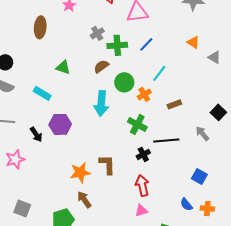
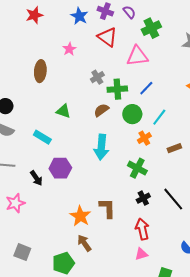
green circle: (124, 82) -> (132, 114), moved
black line: (166, 140) -> (173, 199), moved, turned 55
orange star: (80, 172) -> (80, 216), turned -30

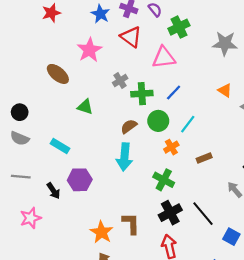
pink star: (69, 49) -> (89, 50), size x1.6
brown ellipse: (40, 71) -> (58, 74), turned -55
brown semicircle: (101, 110) -> (129, 126), moved
green triangle: (63, 111) -> (85, 107), moved
black cross: (143, 198) -> (170, 213), size x1.5

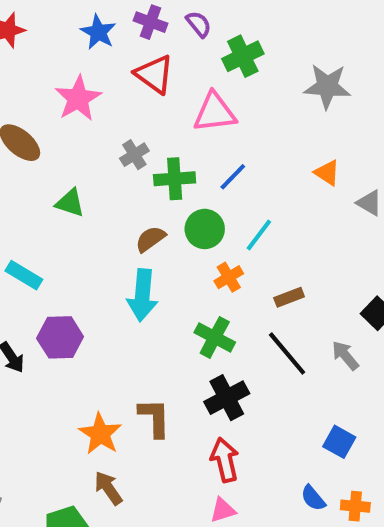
black line: (203, 214) -> (287, 353), moved

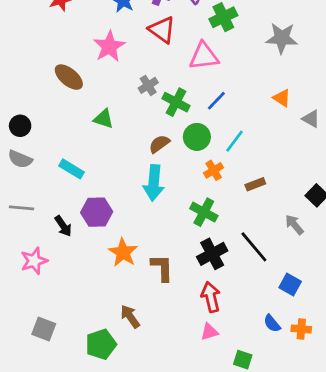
green cross: (175, 179) -> (176, 102), turned 32
black line: (287, 353) -> (254, 247), moved
orange star: (100, 434) -> (123, 252), moved

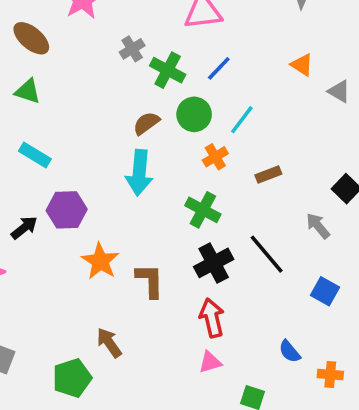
green triangle: (104, 119) -> (28, 91), moved
black arrow: (63, 226) -> (24, 228), turned -95
blue square: (290, 284) -> (325, 291), moved
orange cross: (301, 329) -> (330, 374), moved

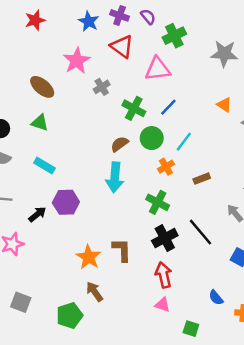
gray cross: (132, 49) -> (102, 87), moved
orange star: (100, 261) -> (89, 257), moved
pink triangle: (210, 362) -> (162, 305), turned 35

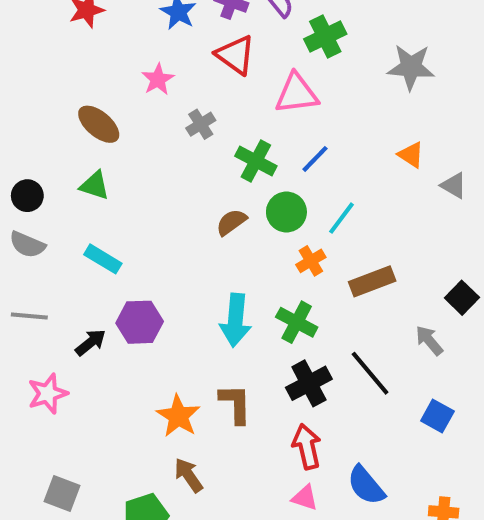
pink star: (77, 61) -> (158, 79), size x0.7
cyan arrow: (115, 177) -> (235, 320), moved
brown rectangle: (202, 179) -> (372, 281), size x1.5
blue semicircle: (216, 298) -> (366, 485), moved, size x1.5

